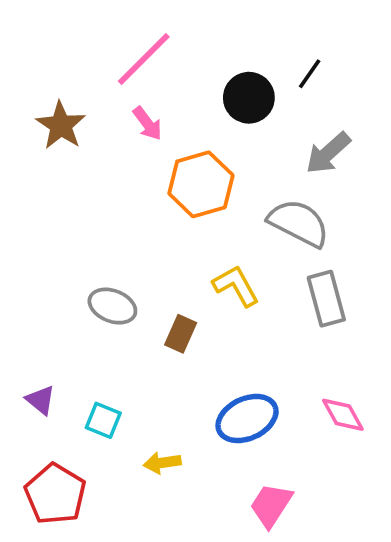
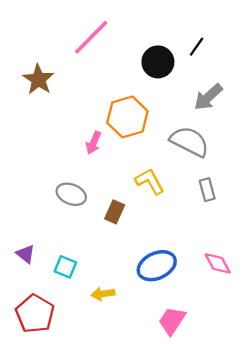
pink arrow: (147, 124) -> (93, 143), moved, turned 60
gray rectangle: (326, 299) -> (207, 190), size x0.7

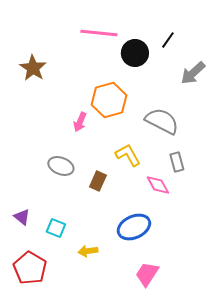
pink line: (91, 37) -> (99, 33), moved, turned 51
gray arrow: (208, 97) -> (193, 73), moved
pink diamond: (218, 263) -> (158, 185), moved

